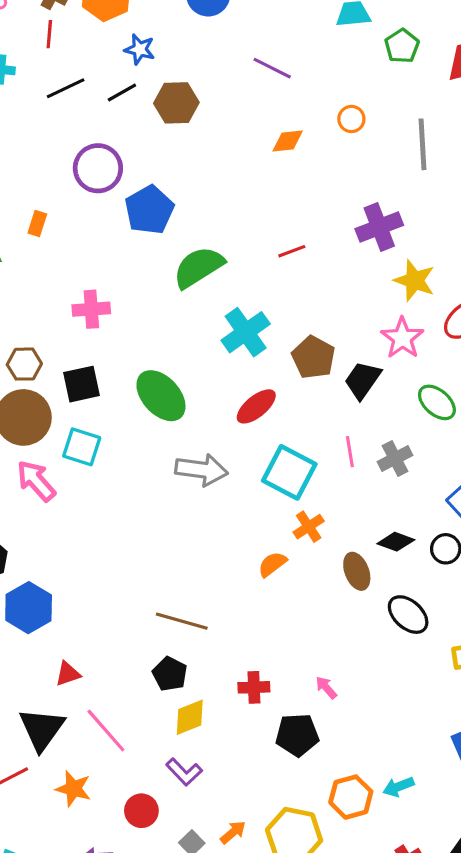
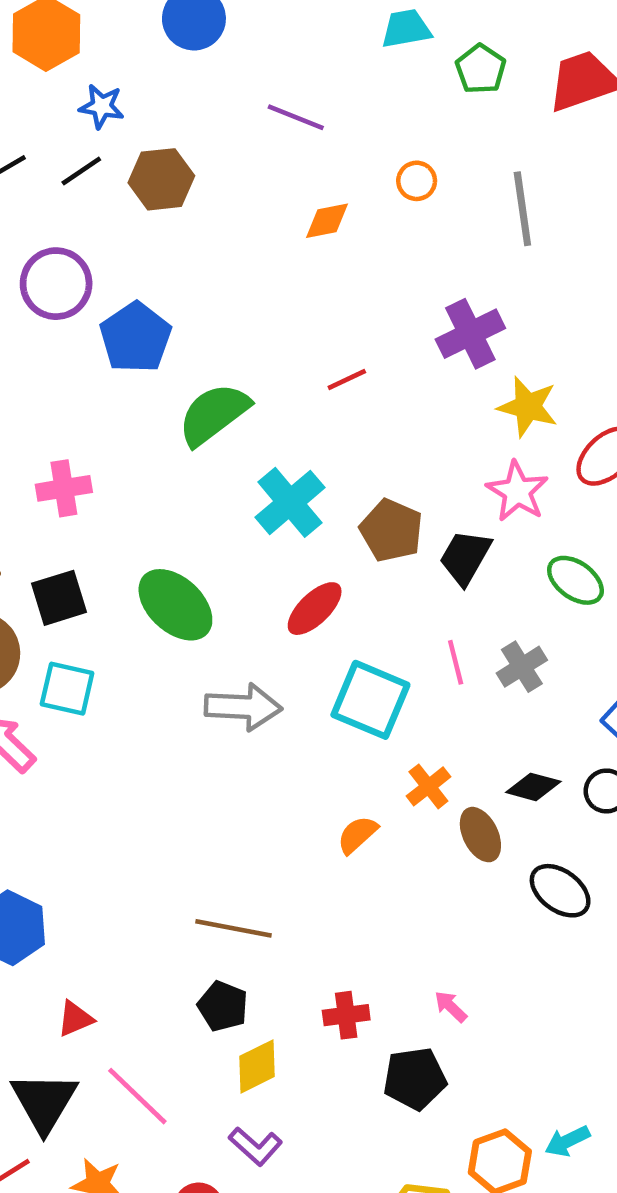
orange cross: (309, 527) -> (428, 786), moved

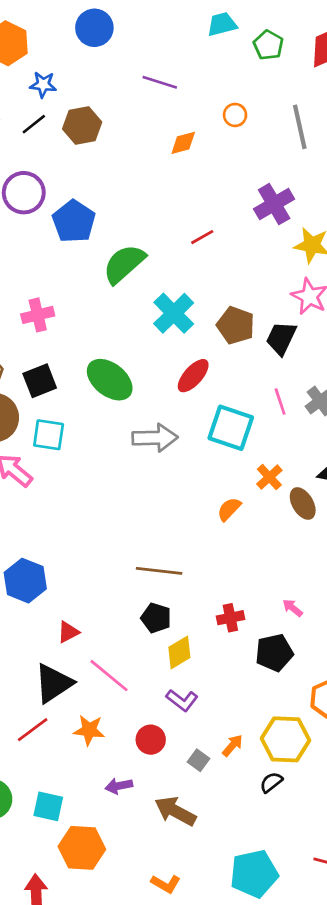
black triangle: (44, 1102) -> (53, 683), turned 30

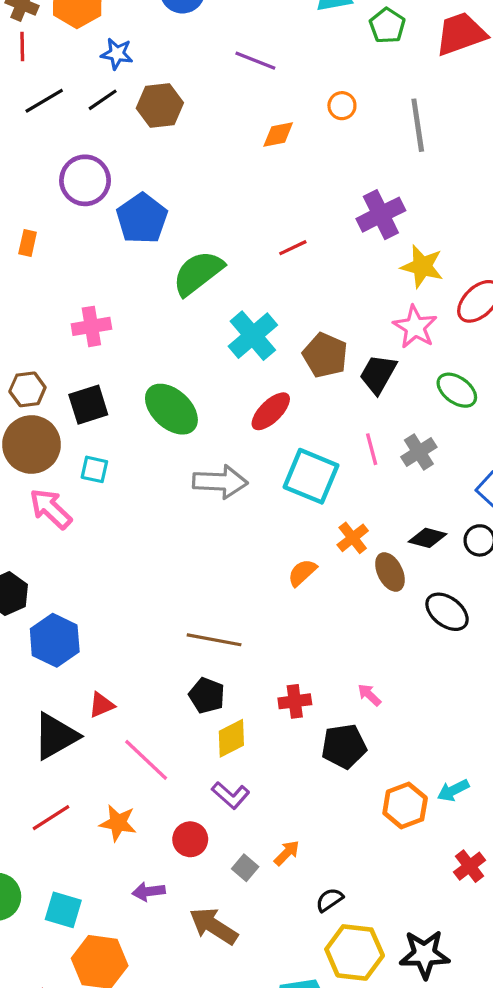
cyan square: (49, 435) -> (94, 469), size x0.7
black triangle: (53, 683) -> (56, 736), moved
yellow hexagon: (286, 739) -> (355, 952), moved

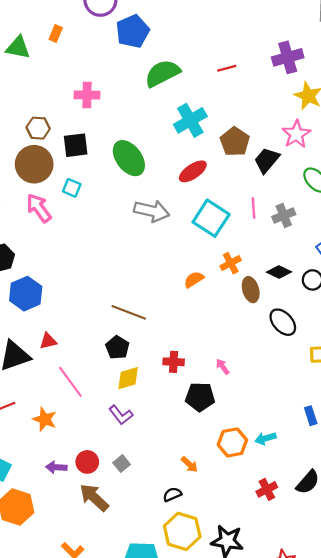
red circle: (190, 839) -> (87, 462), moved
orange arrow: (287, 853) -> (189, 464), moved, turned 78

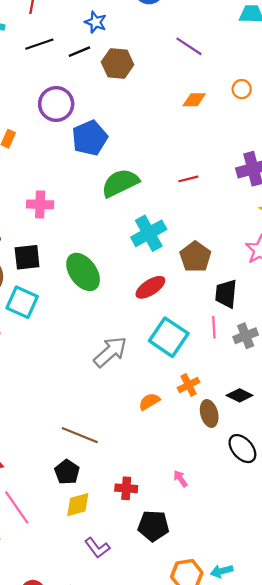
black trapezoid: (267, 160) -> (226, 294), moved, turned -36
cyan square: (72, 188) -> (22, 302), size x1.6
gray arrow: (152, 211) -> (110, 352), moved, turned -56
pink arrow: (223, 367) -> (180, 479), moved
purple L-shape: (121, 415) -> (97, 548), moved

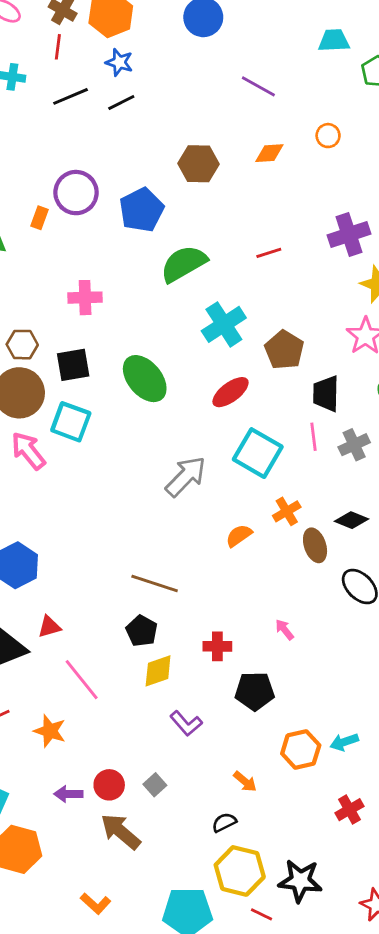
blue star: (96, 22) -> (119, 62), moved
brown hexagon: (118, 63) -> (198, 164), moved
purple circle: (56, 104) -> (76, 193), moved

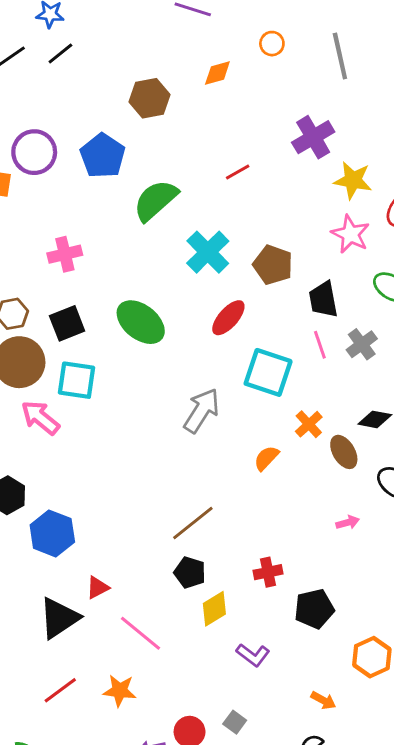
brown line: (155, 584) -> (193, 523), turned -45
pink arrow: (285, 630) -> (348, 522), moved, turned 125

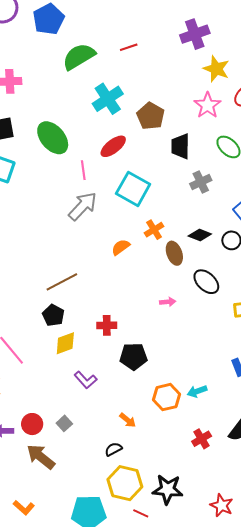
red line: (238, 172) -> (129, 47), moved
pink line: (320, 345) -> (83, 170), moved

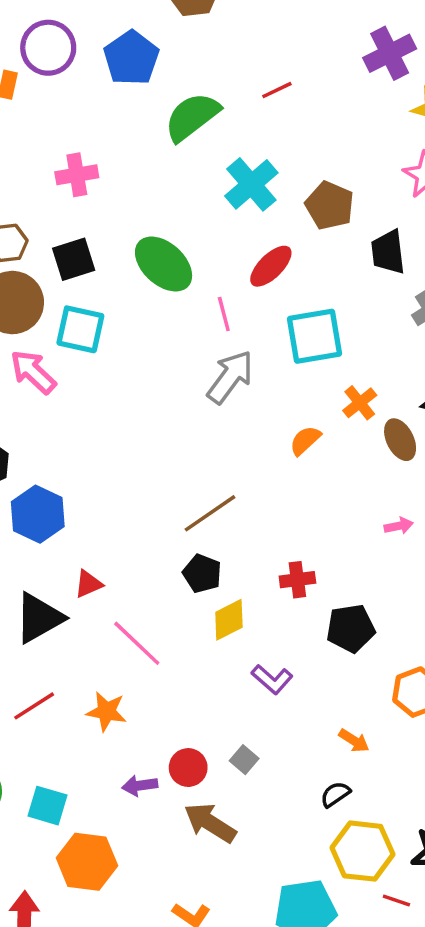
cyan square: (133, 189) -> (315, 336), turned -32

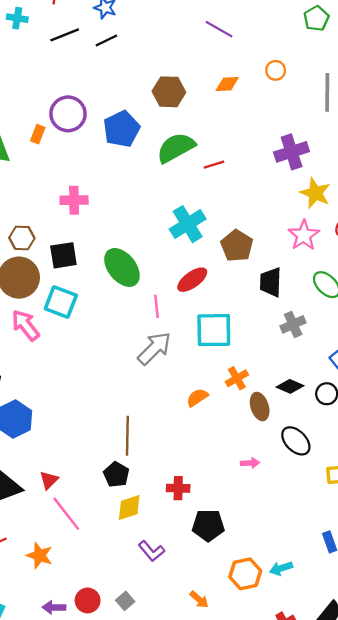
green semicircle: (192, 117) -> (176, 148), moved
brown line: (210, 513) -> (127, 436), turned -63
red triangle: (88, 584) -> (49, 480), moved, turned -30

